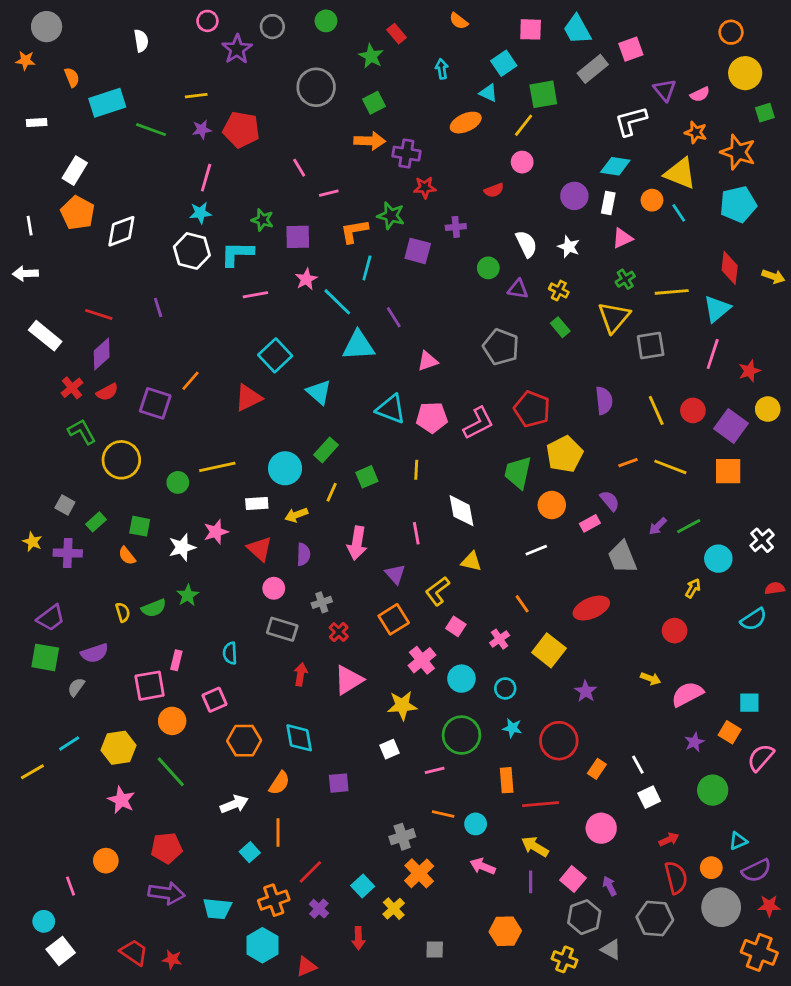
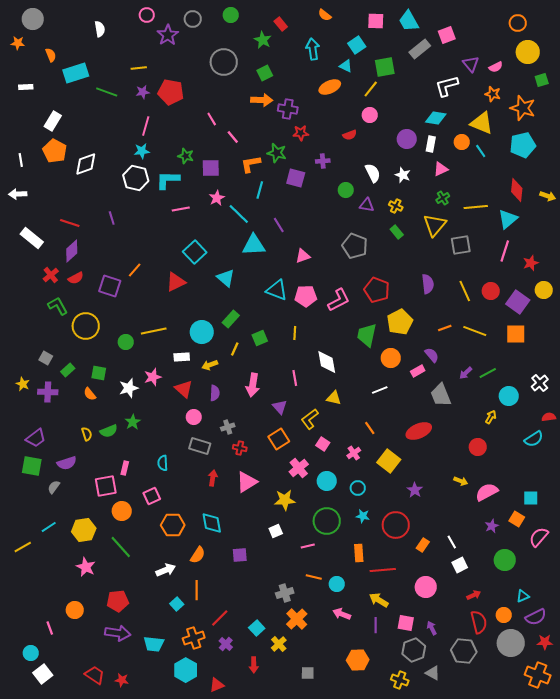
cyan arrow: (442, 69) -> (313, 49), size x1.5
pink line: (329, 193) -> (233, 137), turned 64
red cross: (339, 632) -> (240, 448), turned -32
pink square: (573, 879) -> (406, 623), turned -30

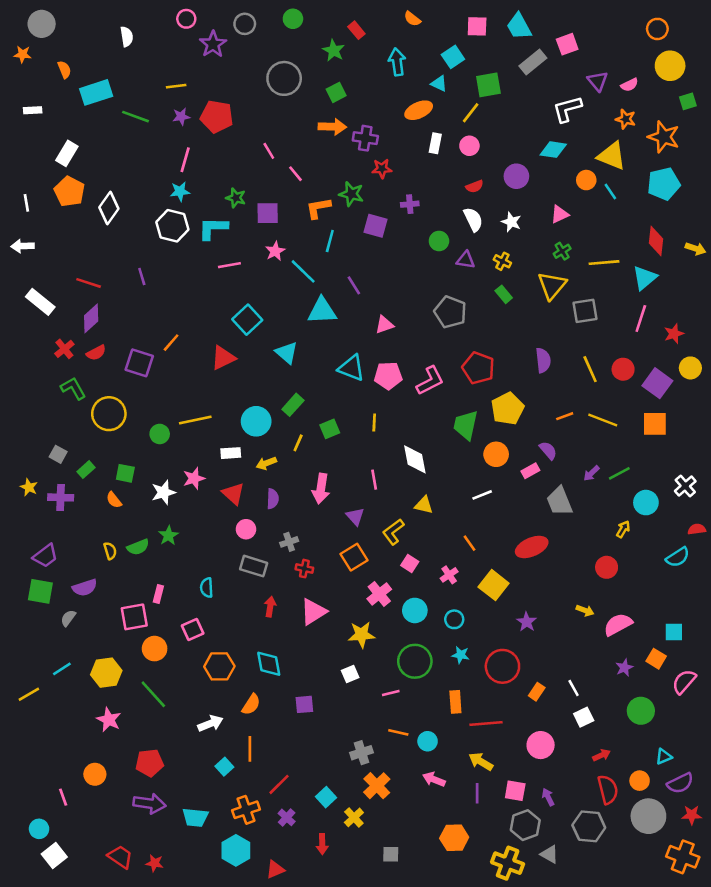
red semicircle: (350, 135) -> (475, 186), moved
white rectangle: (431, 144) -> (435, 143), moved
white diamond: (86, 164) -> (109, 208), turned -35
yellow cross: (400, 680) -> (508, 863), size x1.4

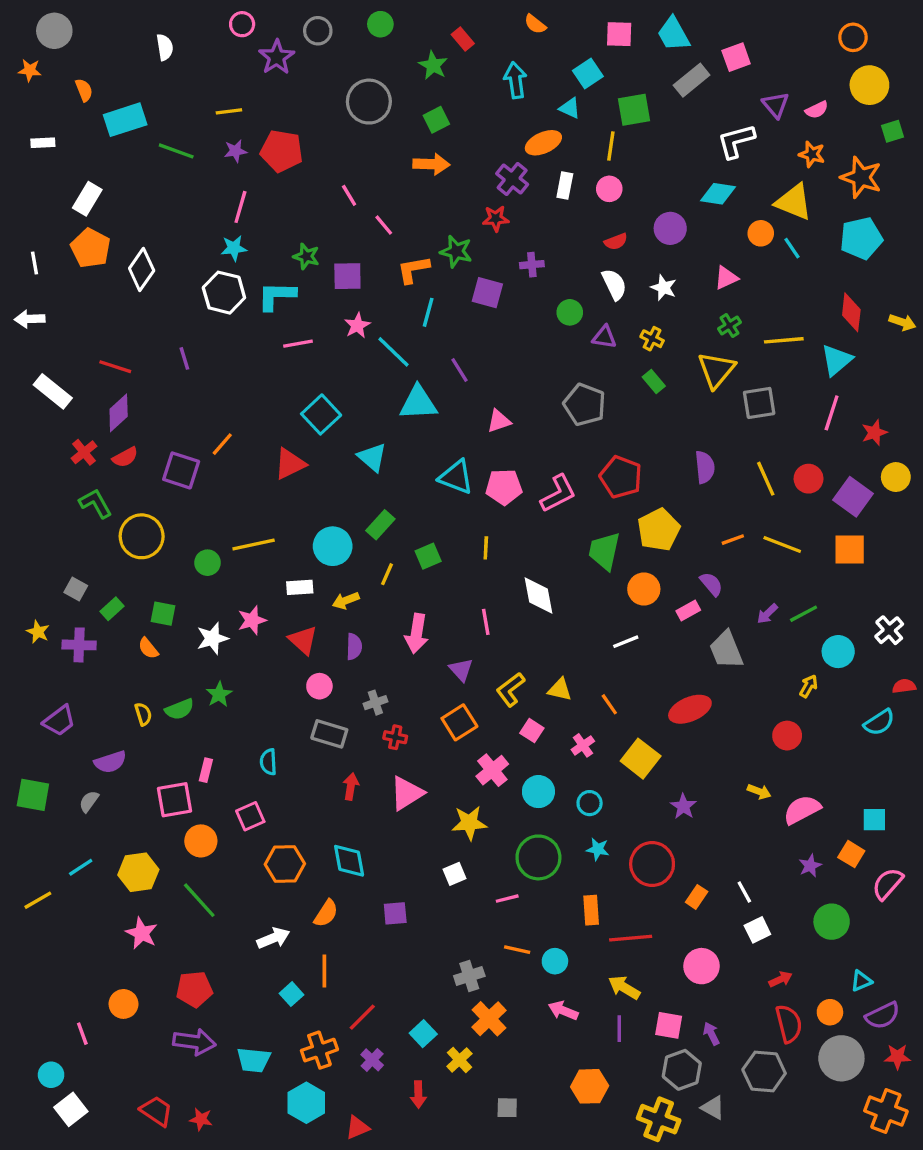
yellow line: (471, 113) -> (611, 146), turned -30
purple cross: (365, 138) -> (512, 179), moved, turned 30
yellow triangle: (424, 505) -> (560, 689), moved
green square: (40, 591) -> (33, 795), moved

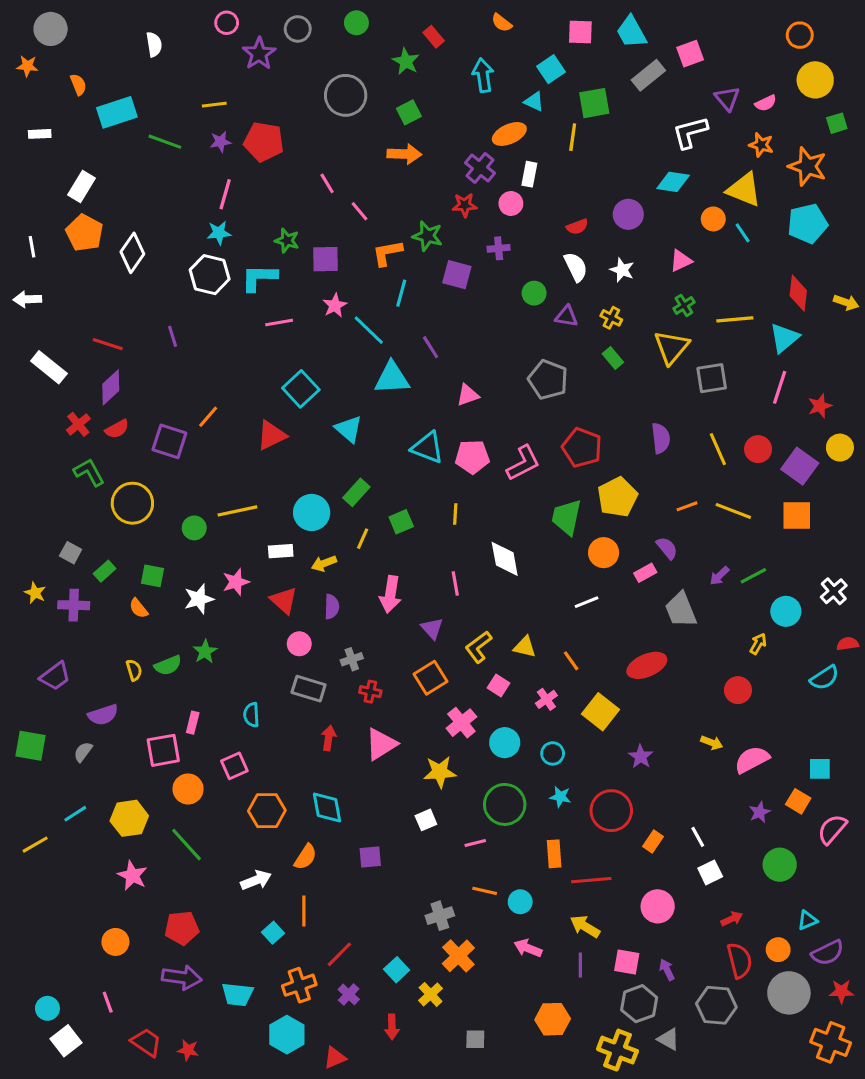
pink circle: (609, 189) -> (511, 204), moved
pink line: (82, 1034) -> (108, 1002), moved

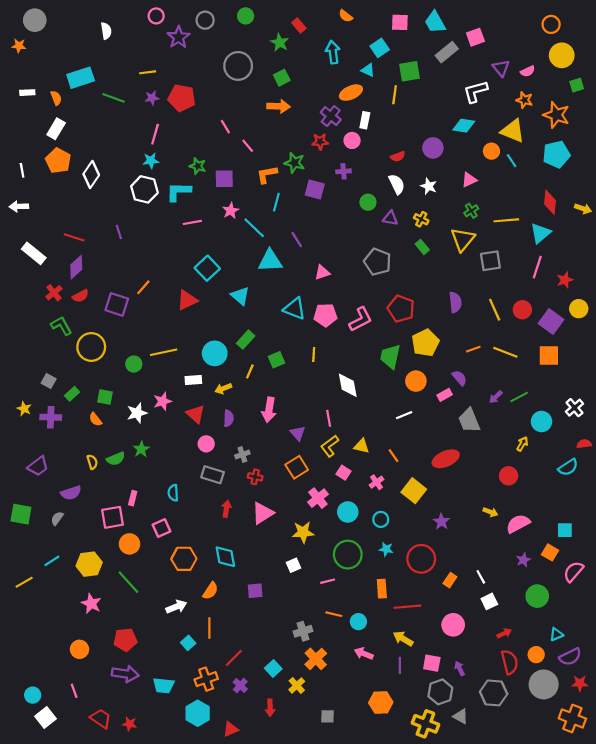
orange semicircle: (78, 85) -> (56, 98), moved
pink line: (455, 584) -> (329, 418), moved

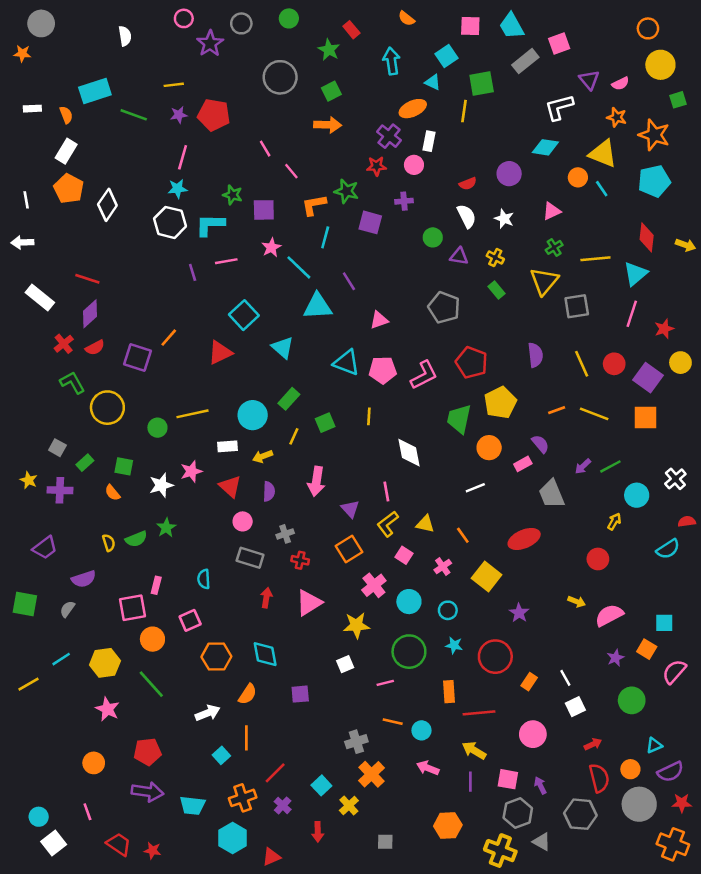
purple line: (119, 232) -> (193, 272), moved

